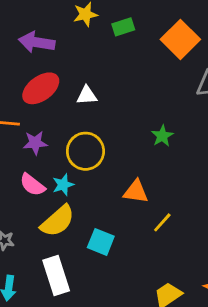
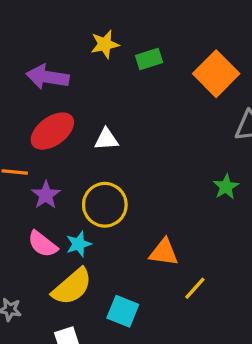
green star: (162, 136) -> (226, 187), moved
purple star: (35, 143) -> (46, 195), turned -30

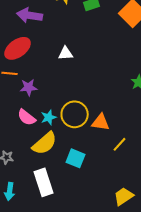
red ellipse: (52, 131) -> (18, 48), moved
purple star: (46, 195) -> (29, 87), turned 30
yellow circle: (105, 205) -> (75, 114), moved

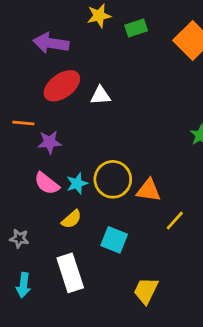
red ellipse: (18, 48) -> (62, 86), moved
yellow semicircle: (45, 143) -> (72, 219), size x0.6
yellow trapezoid: (124, 196) -> (146, 291), moved, turned -30

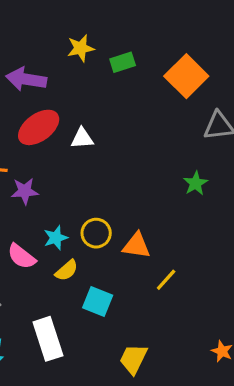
yellow circle: (113, 179) -> (96, 233), size x0.7
pink semicircle: (47, 183) -> (22, 256), moved
yellow semicircle: (72, 219) -> (67, 270), moved

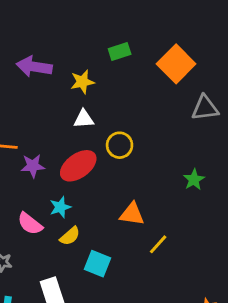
yellow star: (81, 48) -> (82, 82), moved
red ellipse: (39, 127) -> (78, 166), moved
green star: (196, 183) -> (194, 180), moved
yellow circle: (96, 233) -> (120, 145), moved

